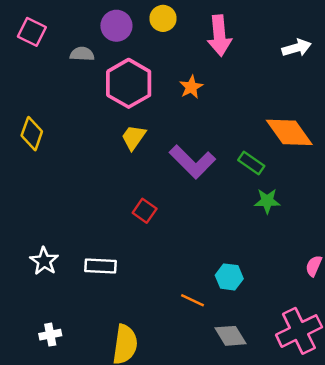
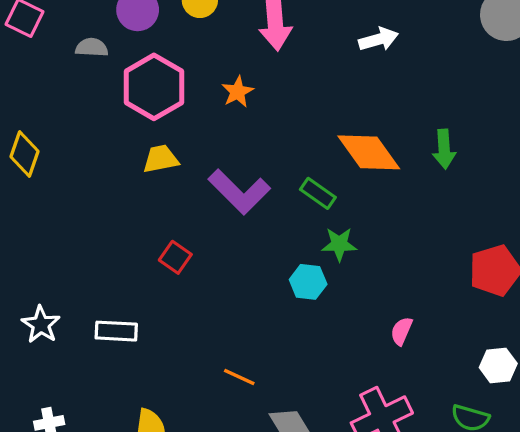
yellow trapezoid: (134, 137) -> (161, 159), turned 44
cyan hexagon: (229, 277) -> (308, 282), moved

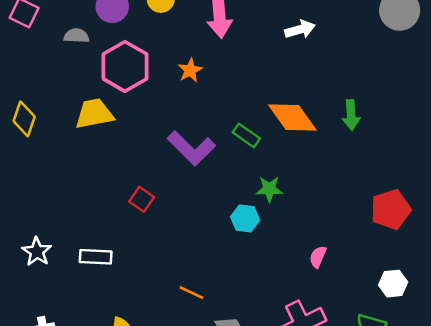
yellow trapezoid: (161, 159) -> (94, 114), moved, size x1.4
green rectangle: (318, 193) -> (246, 135), moved

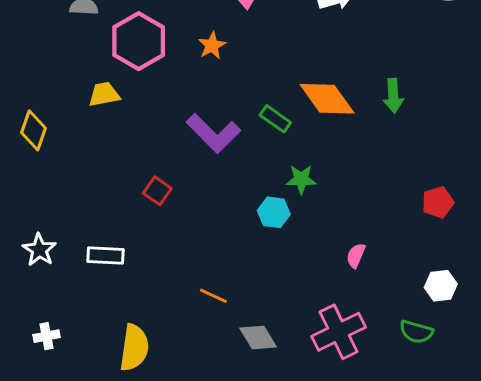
yellow trapezoid: (94, 114) -> (104, 94), size x0.7
yellow diamond: (24, 119) -> (34, 130), moved
red pentagon: (391, 210) -> (438, 202), size x0.7

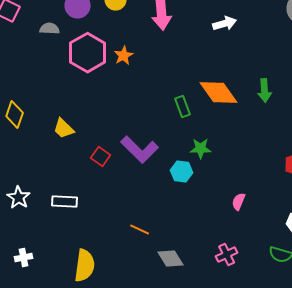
orange star: (212, 45) -> (124, 56), moved
yellow trapezoid: (104, 94) -> (64, 128), moved, turned -125
green rectangle: (275, 119) -> (183, 106), turned 35
purple L-shape: (213, 133) -> (140, 150), moved
pink cross: (339, 332) -> (227, 254), size x0.6

